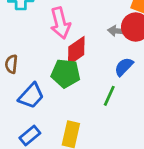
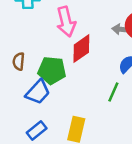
green pentagon: (66, 73) -> (52, 70), moved

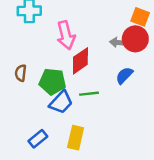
blue trapezoid: (38, 92) -> (61, 102), moved
green line: (113, 92) -> (89, 94), moved, turned 60

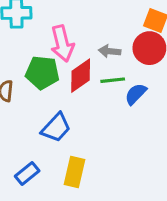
gray arrow: (118, 43) -> (110, 51), moved
green pentagon: (52, 82) -> (42, 73), moved
green line: (89, 94) -> (113, 80), moved

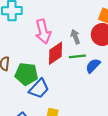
gray arrow: (110, 51) -> (75, 37), turned 64
green pentagon: (42, 73) -> (26, 74), moved

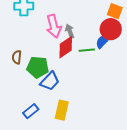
gray arrow: (75, 37) -> (70, 31), moved
blue semicircle: (93, 66) -> (103, 41), moved

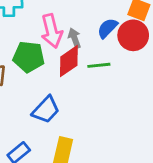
blue semicircle: (103, 41) -> (107, 28), moved
green pentagon: (38, 67) -> (29, 57), moved

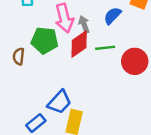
red circle: (133, 35) -> (135, 61), moved
blue trapezoid: (46, 110) -> (59, 102), moved

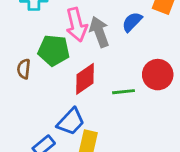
gray arrow: (84, 24) -> (99, 32), size x1.5
red diamond: (79, 44) -> (85, 79), moved
green line: (105, 48) -> (123, 92), moved

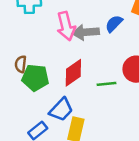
gray arrow: (99, 32) -> (86, 32), turned -75
green pentagon: (54, 50) -> (35, 78), moved

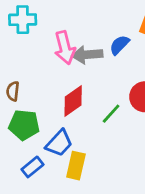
green pentagon: (35, 78) -> (24, 125), moved
green line: (107, 84) -> (111, 114), turned -42

